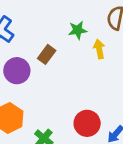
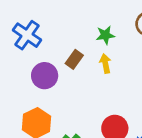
yellow arrow: (99, 49) -> (105, 63), moved

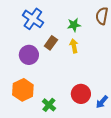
blue cross: (27, 35) -> (33, 19), moved

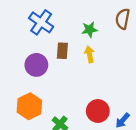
brown rectangle: (51, 43) -> (62, 51), turned -32

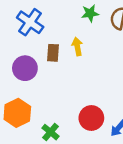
green star: (90, 29) -> (90, 13), moved
yellow arrow: (90, 54) -> (77, 46), moved

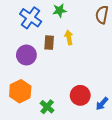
green star: (90, 13) -> (60, 11), moved

